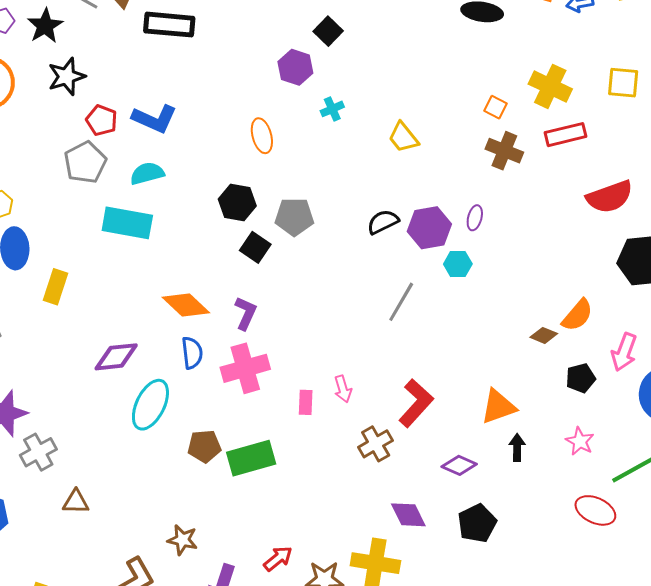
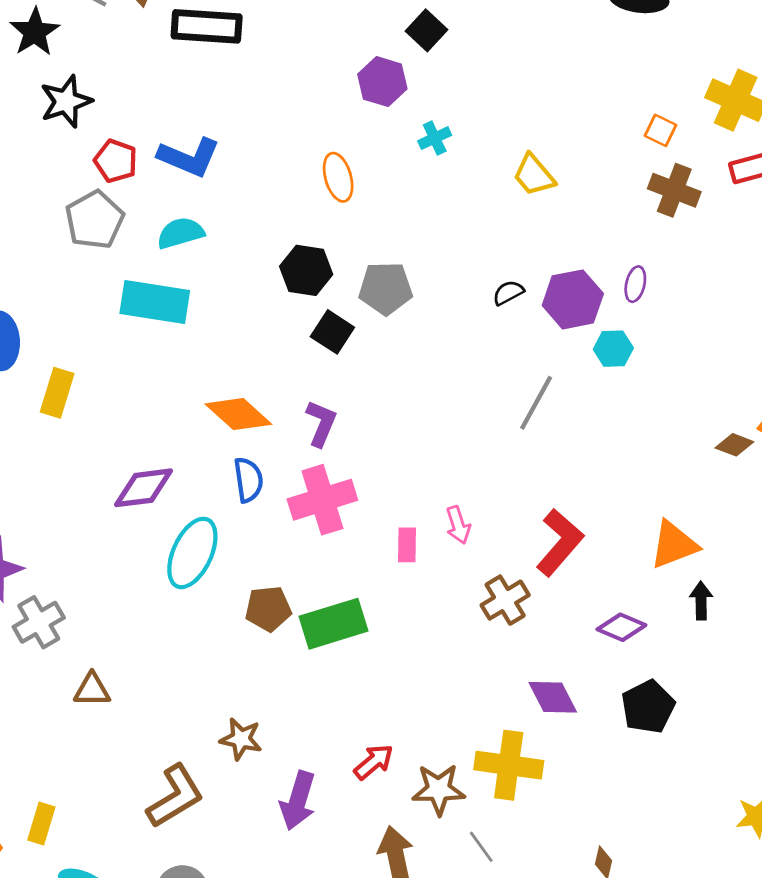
black semicircle: (383, 222) -> (508, 293), size x0.7

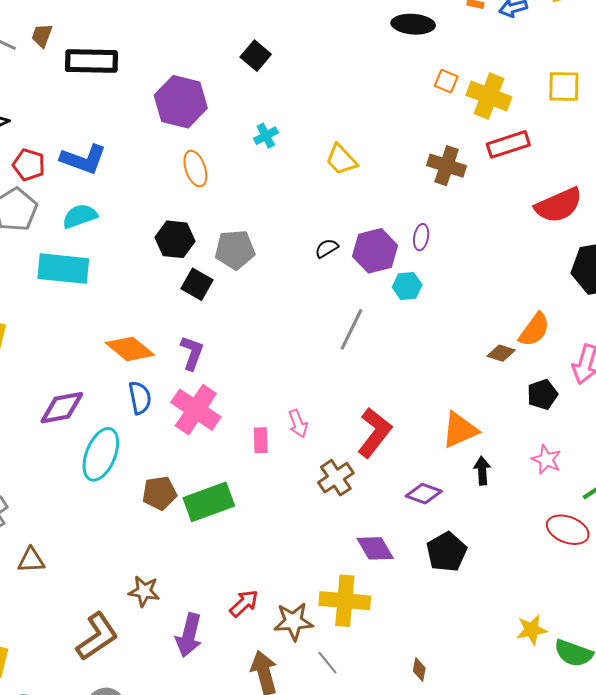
purple hexagon: (382, 82) -> (181, 102), moved, size x1.4
orange square: (661, 130) -> (446, 81), moved
pink cross: (322, 500) -> (196, 410), turned -36

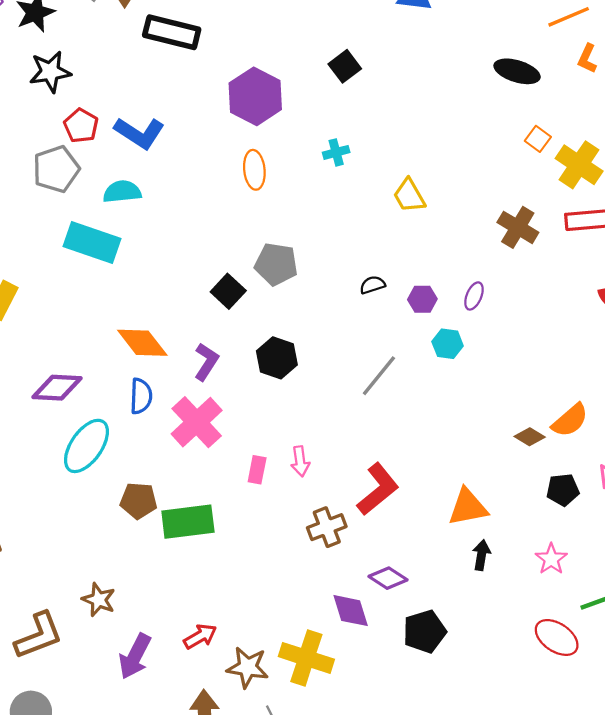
black hexagon: (175, 239) -> (277, 358), moved
purple hexagon: (375, 251) -> (422, 299), size x0.6
purple diamond: (424, 494) -> (388, 578), moved

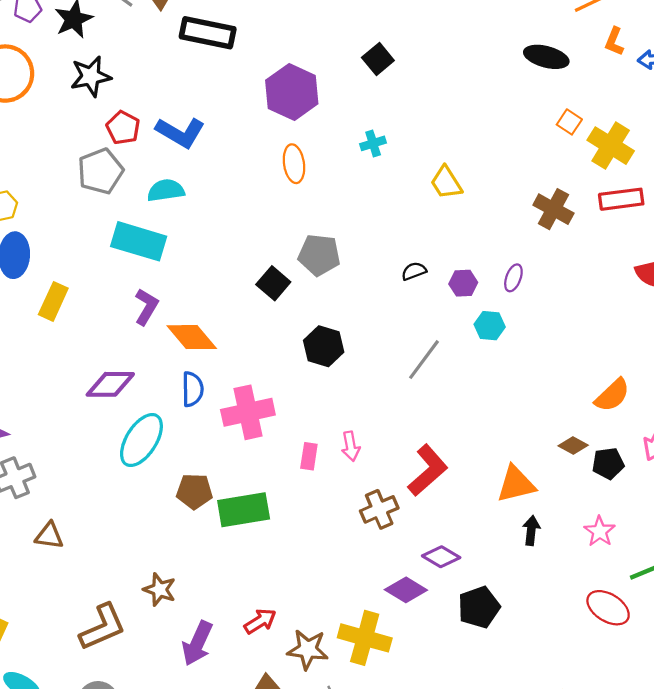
purple L-shape: (206, 362) -> (146, 307), moved
pink cross: (197, 422) -> (248, 412), turned 33
brown diamond: (530, 437) -> (573, 446), moved
purple diamond: (351, 611) -> (406, 590), turned -39

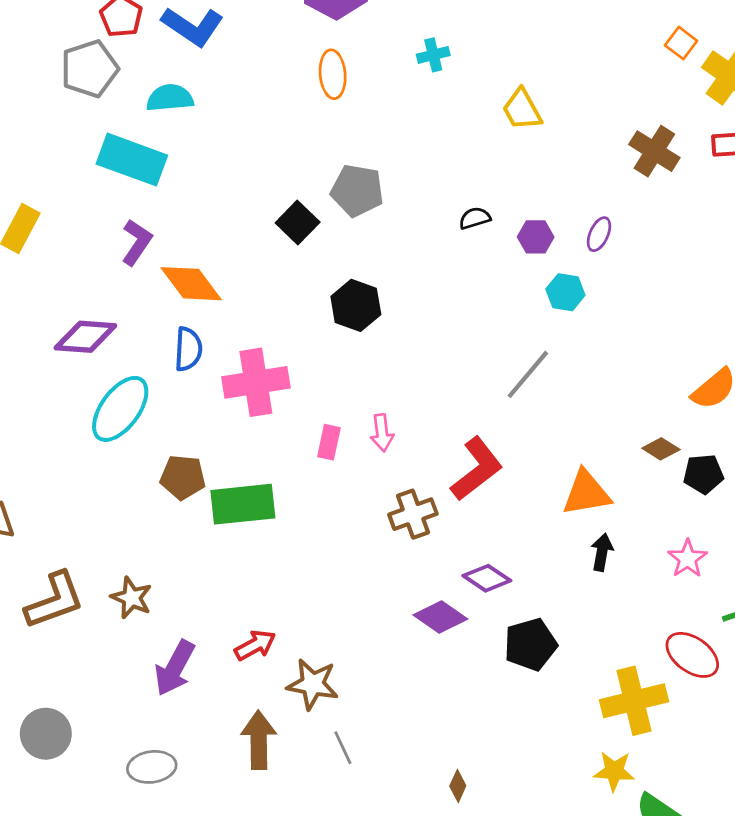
gray line: (424, 360) -> (528, 374), moved
brown L-shape: (103, 627) -> (55, 600), moved
yellow cross: (365, 638) -> (634, 701), moved, turned -33

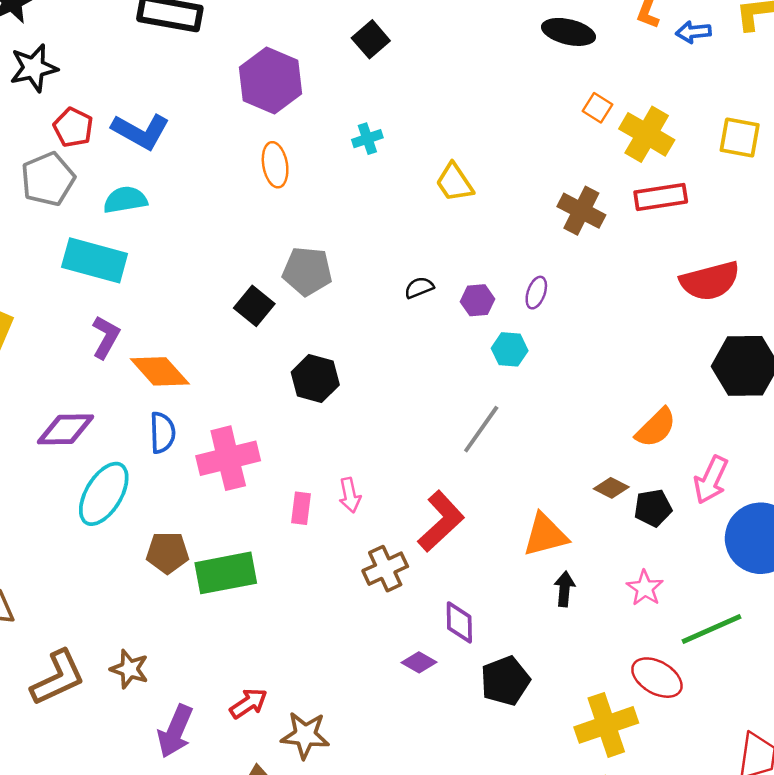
purple diamond: (487, 578) -> (459, 622), turned 60
purple diamond: (440, 617) -> (419, 662), size x0.7

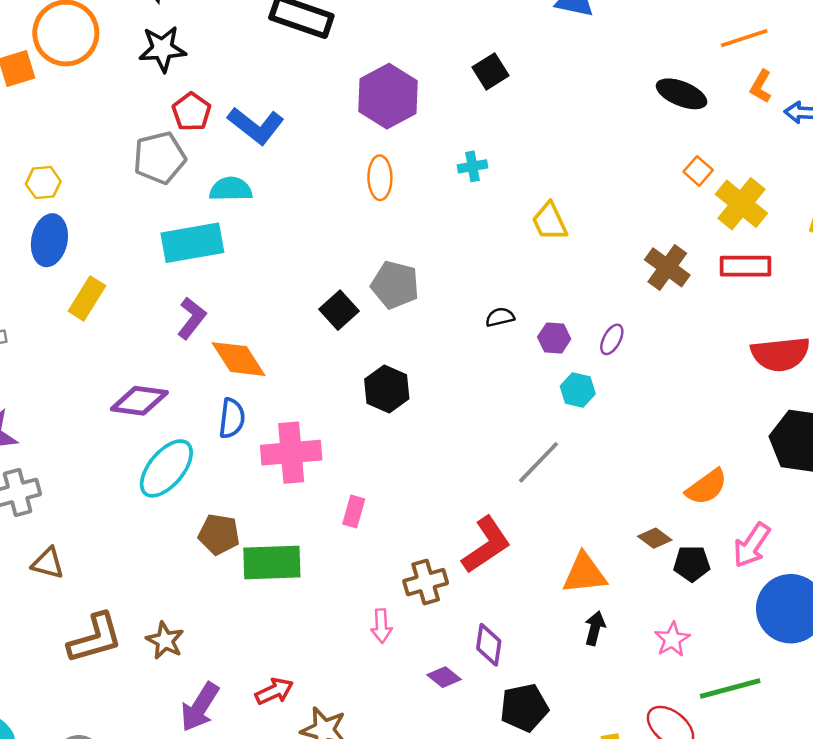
cyan rectangle: (95, 260) -> (192, 243), turned -34
pink arrow: (350, 495) -> (381, 626), moved

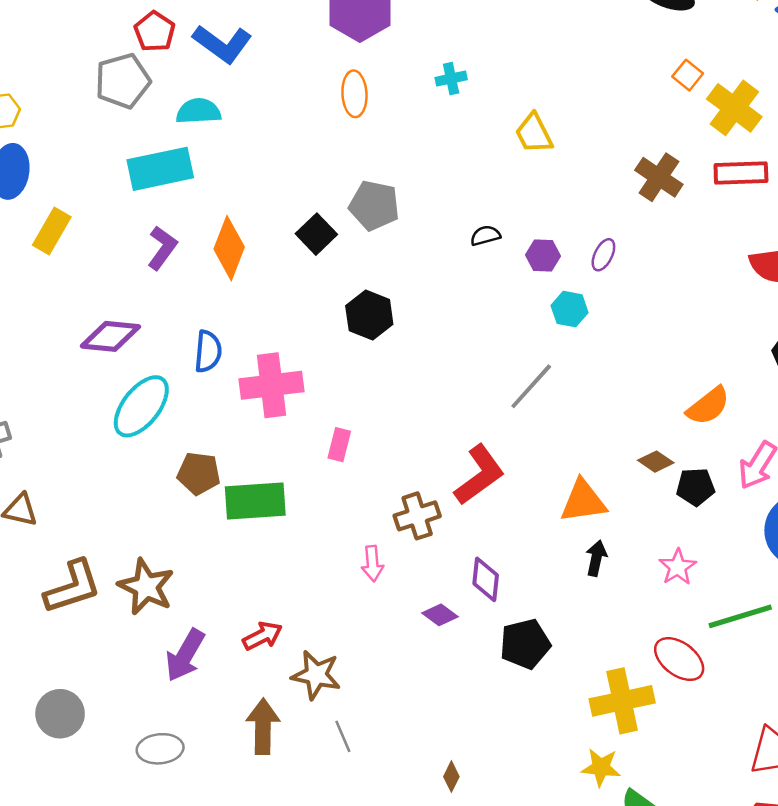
orange diamond: (239, 359) -> (229, 248), moved, turned 56
brown star: (165, 640) -> (146, 587), size x1.4

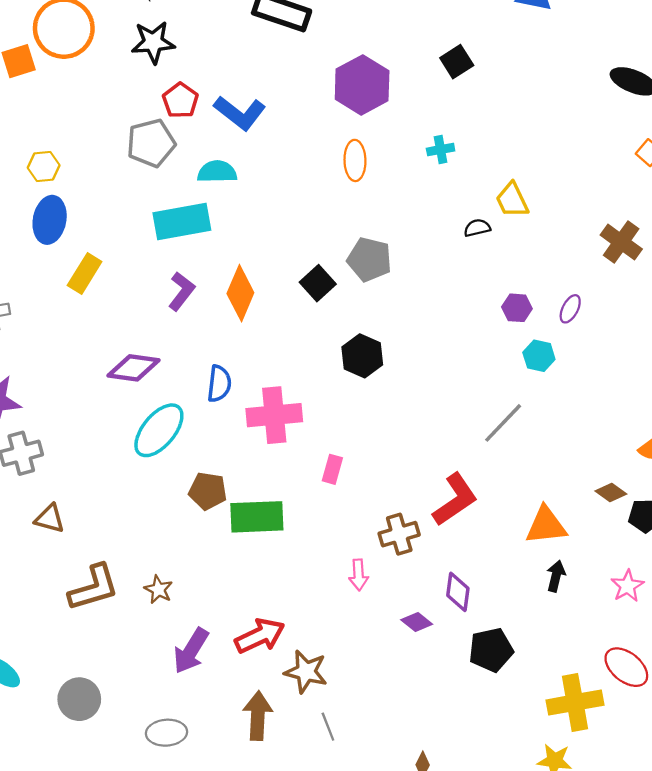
black semicircle: (485, 236) -> (477, 228), moved
brown star: (146, 587) -> (158, 589), size x0.6
red arrow: (263, 636) -> (260, 636), size x1.4

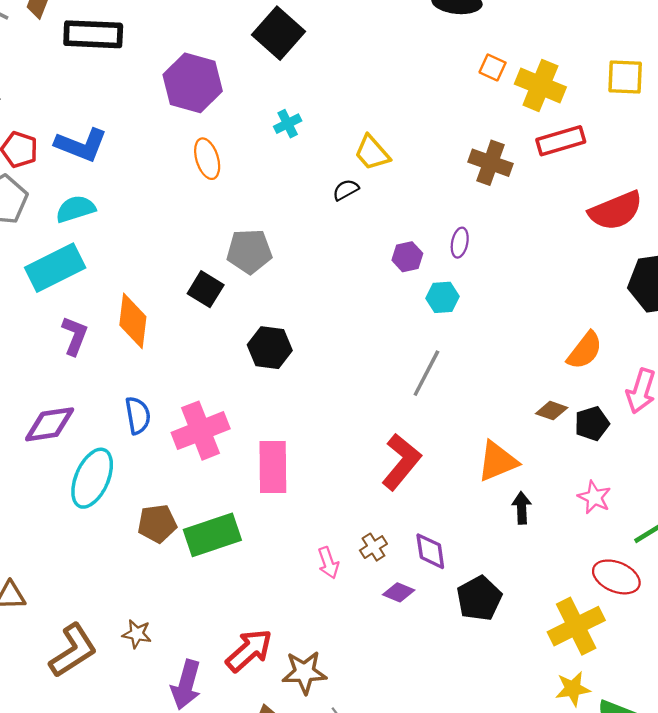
black square: (457, 62) -> (279, 33), size x1.5
pink rectangle: (332, 469) -> (273, 467), size x1.8
brown cross: (399, 534) -> (373, 547), moved, size x0.7

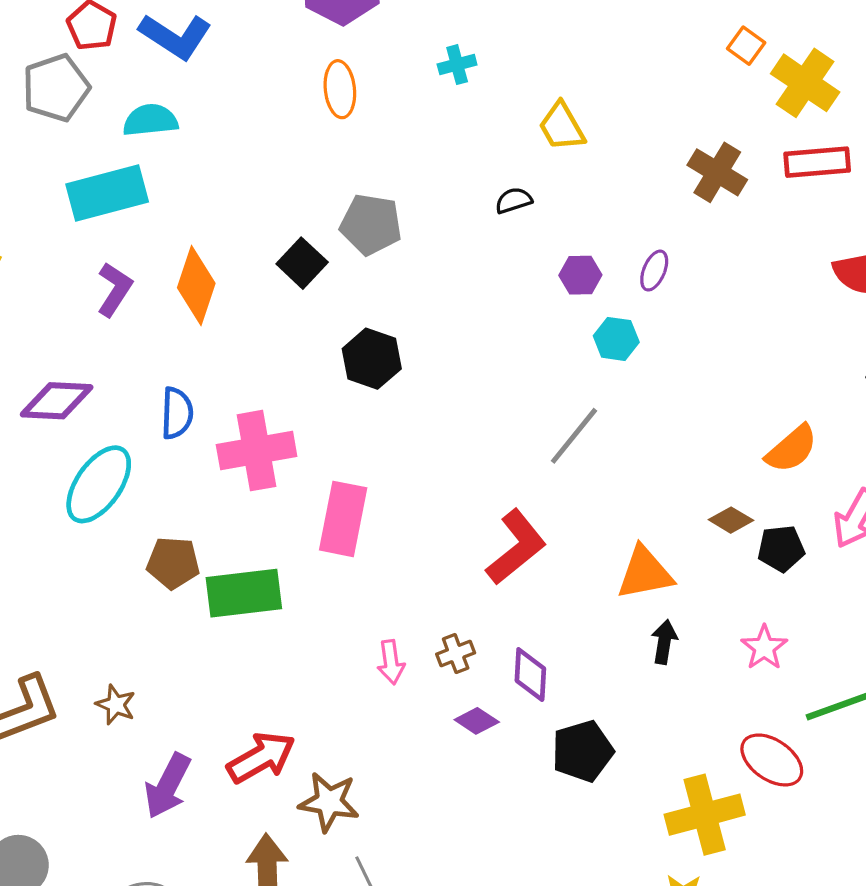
black semicircle: (346, 190) -> (514, 200), moved

